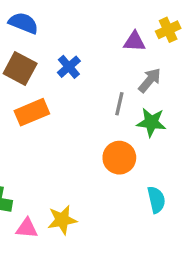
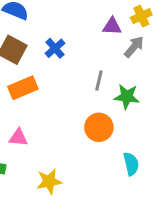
gray arrow: (150, 80) -> (134, 47), moved
pink triangle: (27, 228) -> (18, 138), moved

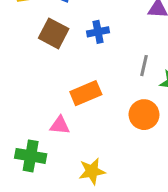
blue cross: (55, 48) -> (98, 32), turned 30
orange rectangle: (23, 88) -> (86, 93), moved

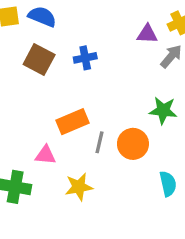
gray line: (144, 66) -> (100, 142), moved
yellow star: (92, 171) -> (79, 187), moved

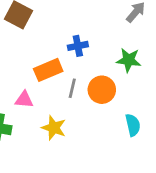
blue cross: (85, 58) -> (78, 46), moved
yellow star: (79, 187) -> (54, 128), turned 30

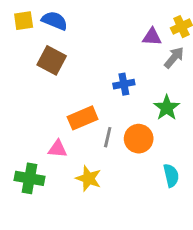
blue cross: (78, 46) -> (124, 84), moved
green star: (129, 60) -> (167, 108), turned 30

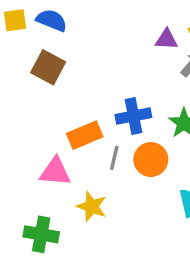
blue cross: (124, 84) -> (133, 116), moved, size x1.4
pink triangle: (58, 149) -> (55, 172), size x1.4
green cross: (29, 178) -> (41, 234), moved

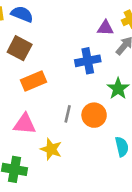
blue cross: (133, 116) -> (88, 61), moved
orange rectangle: (85, 135) -> (33, 81), moved

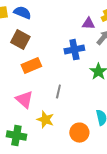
orange circle: (94, 115) -> (79, 133), moved
pink triangle: (25, 124) -> (24, 100), turned 36

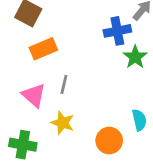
blue cross: (74, 50) -> (117, 31), moved
gray line: (58, 92) -> (64, 84), moved

